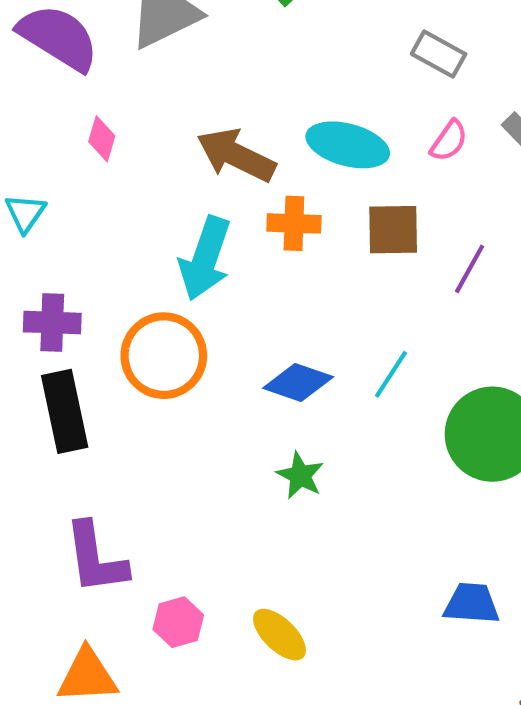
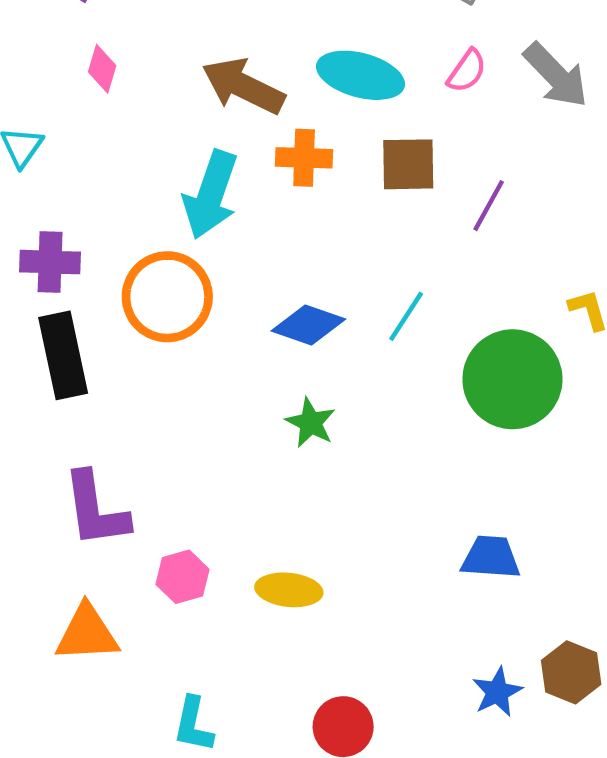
yellow ellipse: (279, 635) -> (289, 590), turned -38

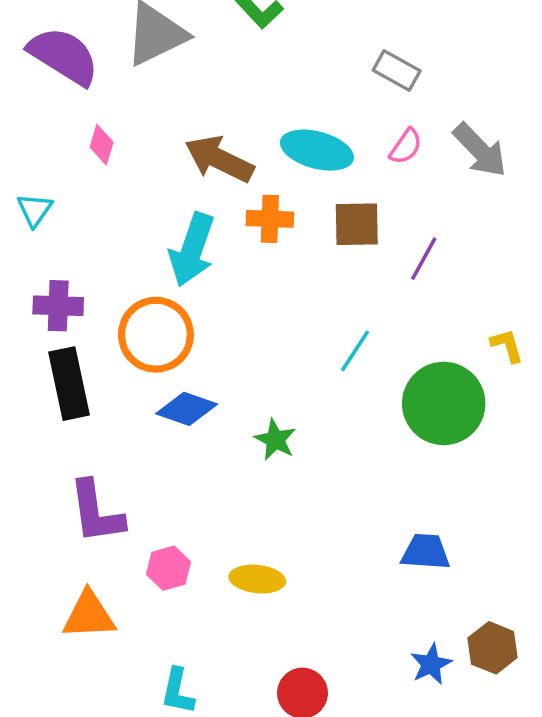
blue diamond: (308, 325) -> (187, 409), moved

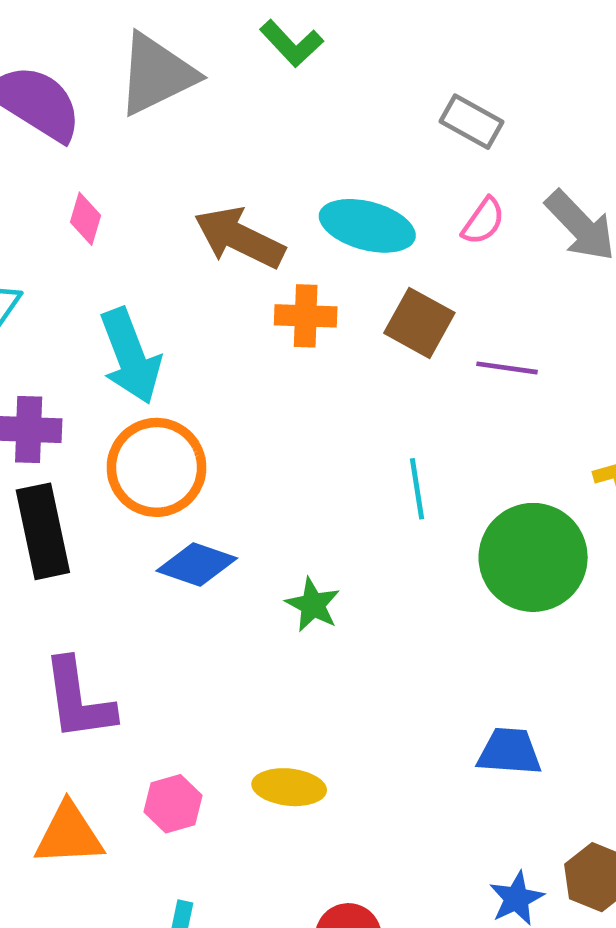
brown square: (357, 224) -> (419, 323), turned 30
cyan arrow: (192, 250) -> (130, 356), moved, turned -40
purple line: (424, 259) -> (507, 368), turned 69
cyan line: (355, 351) -> (417, 489), turned -42
pink hexagon: (169, 568) -> (173, 804), moved

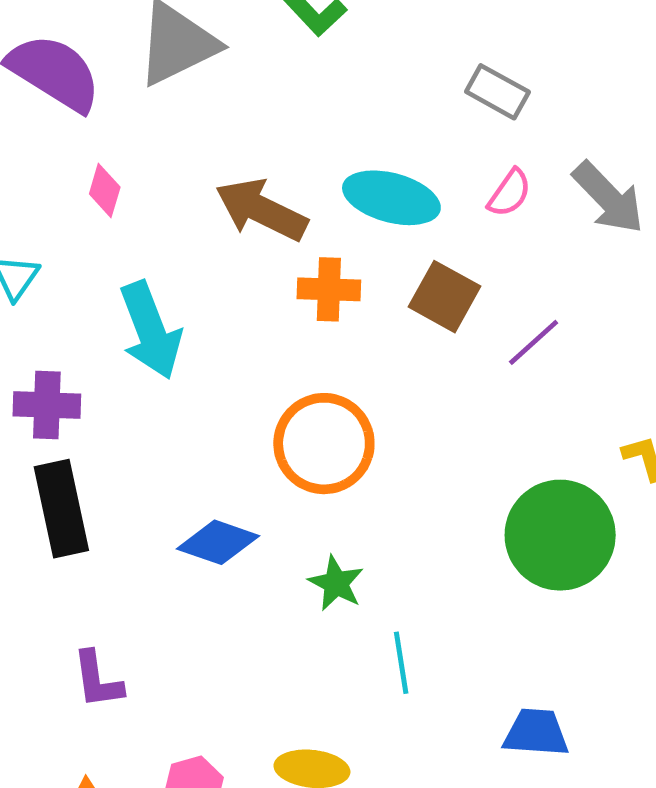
purple line: (507, 368) -> (534, 342), turned -50
orange circle: (156, 467) -> (324, 444), moved
cyan line: (417, 489) -> (401, 663), moved
purple L-shape: (78, 700) -> (97, 680), size x0.7

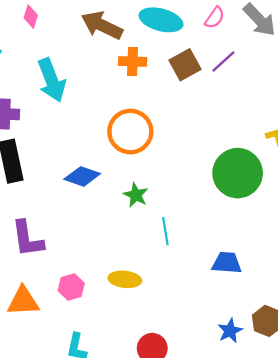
brown square: (444, 297) -> (185, 65), turned 32
purple line: (534, 342) -> (223, 61), moved
purple L-shape: (97, 680) -> (27, 239), size x1.4

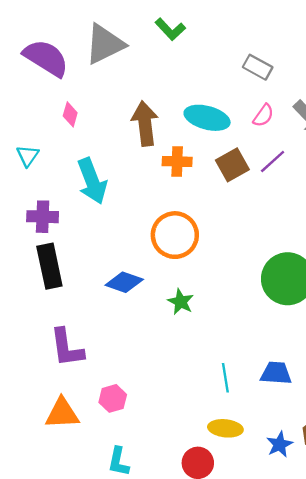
brown arrow: (102, 25) -> (145, 124), turned 57
cyan line: (165, 231) -> (225, 378), moved
yellow ellipse: (125, 279) -> (225, 428), moved

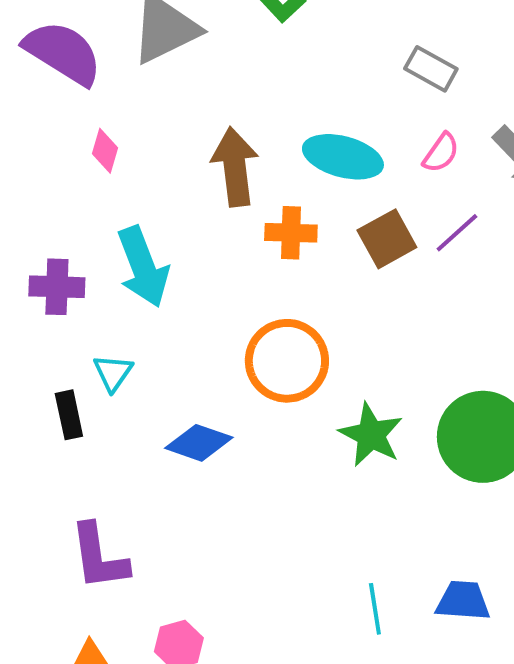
cyan triangle: (28, 156) -> (113, 373), moved
purple cross: (43, 217) -> (57, 287), moved
black rectangle: (49, 266) -> (69, 415), size x0.6
green star: (181, 302) -> (371, 435), moved, size x1.4

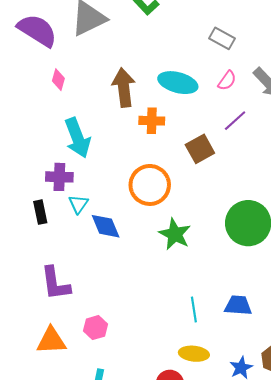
brown square: (387, 239) -> (200, 149), moved
purple cross: (57, 287) -> (59, 177), moved
cyan triangle: (113, 373) -> (78, 204), moved
green star: (371, 435) -> (175, 234), moved
blue diamond: (199, 443) -> (106, 226), turned 48

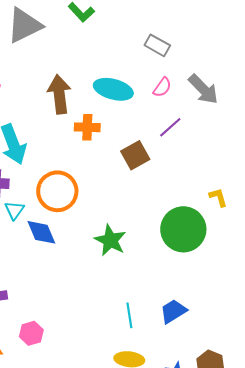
orange circle: (150, 185) -> (57, 191), moved
blue trapezoid: (238, 305) -> (173, 311), turned -36

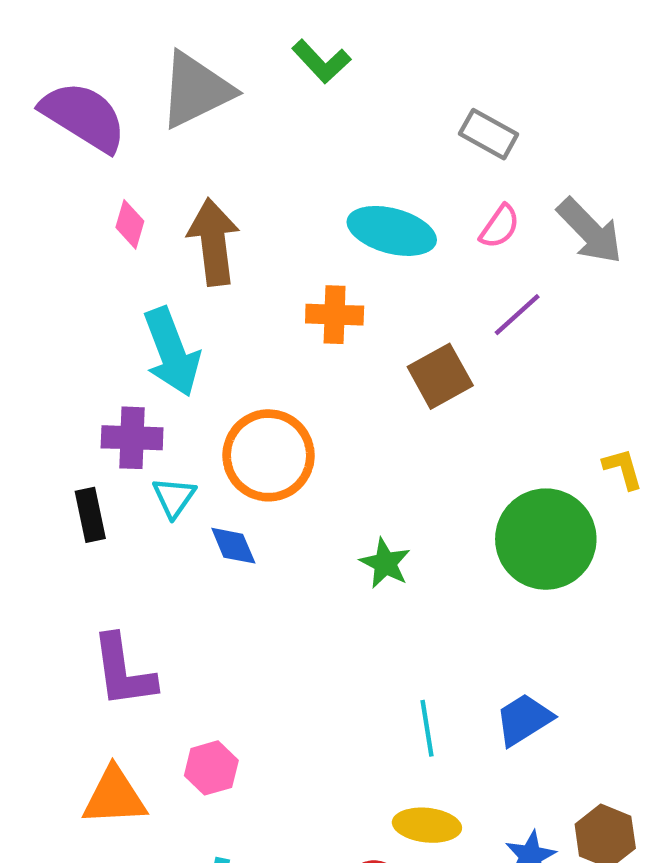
brown arrow: (59, 94) -> (213, 242), moved
blue diamond: (41, 232) -> (233, 546), size x0.7
green star: (110, 240) -> (385, 563), size x0.7

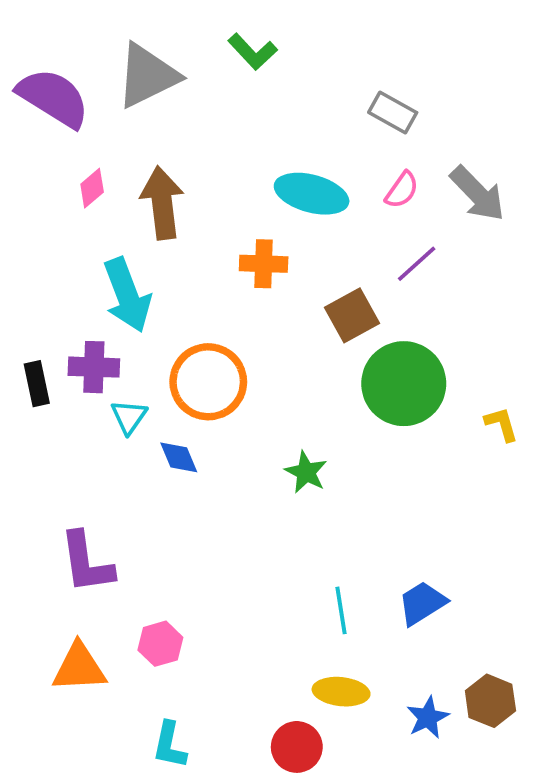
pink diamond: (130, 224) -> (92, 188), turned 33
yellow L-shape: (623, 469) -> (501, 424), moved
black rectangle: (90, 515) -> (37, 384), moved
green circle: (546, 539) -> (404, 384), moved

